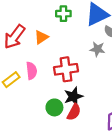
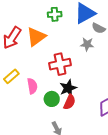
orange triangle: (41, 37) -> (36, 37), size x1.5
pink semicircle: (31, 71) -> (32, 86), moved

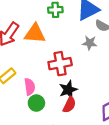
orange triangle: (36, 37) -> (35, 34), turned 40
green circle: (52, 99) -> (36, 103), moved

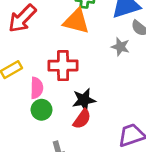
orange triangle: (35, 34) -> (76, 21), moved
red cross: (60, 64) -> (63, 66), moved

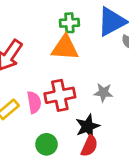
gray star: (120, 47) -> (103, 93), moved
pink semicircle: (37, 88) -> (34, 102), moved

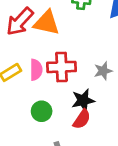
orange triangle: (65, 48) -> (47, 23), moved
gray star: (103, 93) -> (103, 71), turned -30

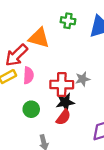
red arrow: (20, 22) -> (16, 55), moved
red cross: (62, 67) -> (62, 85), moved

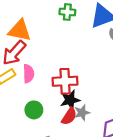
orange triangle: (39, 38) -> (20, 30), moved
gray star: (83, 79) -> (82, 113), moved

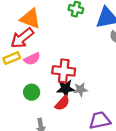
pink semicircle: (29, 74) -> (32, 59), turned 56
gray star: (82, 113) -> (80, 90), moved

